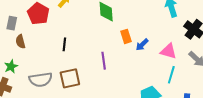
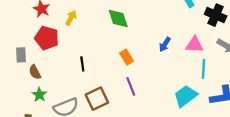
orange rectangle: (126, 36) -> (127, 57), moved
purple line: (104, 61) -> (131, 86), moved
green star: (11, 67) -> (39, 95), moved

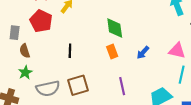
green diamond: (118, 19) -> (115, 28), moved
blue arrow: (165, 44) -> (143, 53), moved
purple line: (131, 86) -> (122, 86), moved

